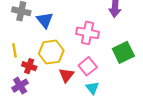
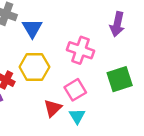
red triangle: (66, 75) -> (53, 108), moved

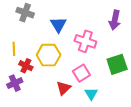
blue triangle: (32, 28) -> (58, 25), moved
cyan triangle: (77, 116) -> (91, 94), moved

